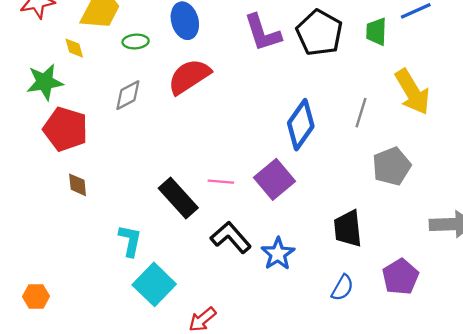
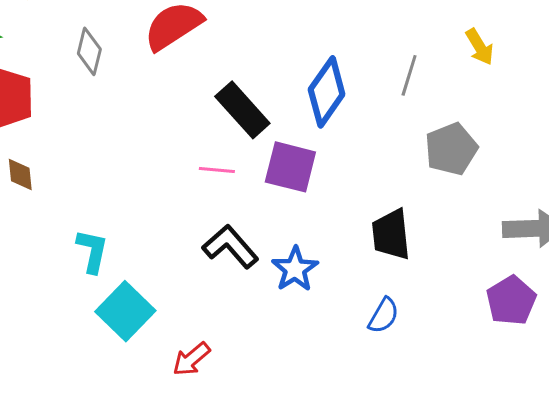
yellow arrow: (412, 92) -> (480, 47), size x0.6
gray diamond: (128, 95) -> (89, 51), turned -48
purple square: (275, 179) -> (290, 167), turned -36
black rectangle: (178, 198) -> (242, 110), moved
purple pentagon: (400, 277) -> (511, 301), moved

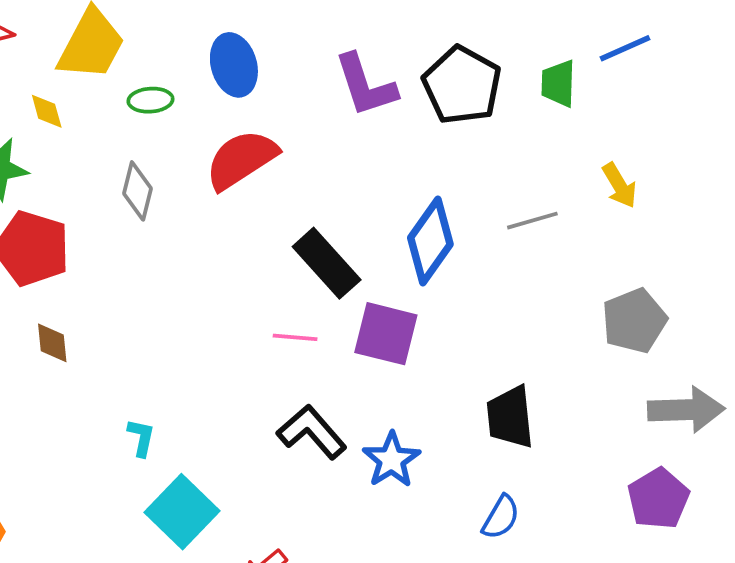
gray line: (409, 75) -> (532, 221), turned 57
gray pentagon: (451, 149) -> (634, 321), moved
cyan L-shape: (92, 251) -> (141, 437), size x0.7

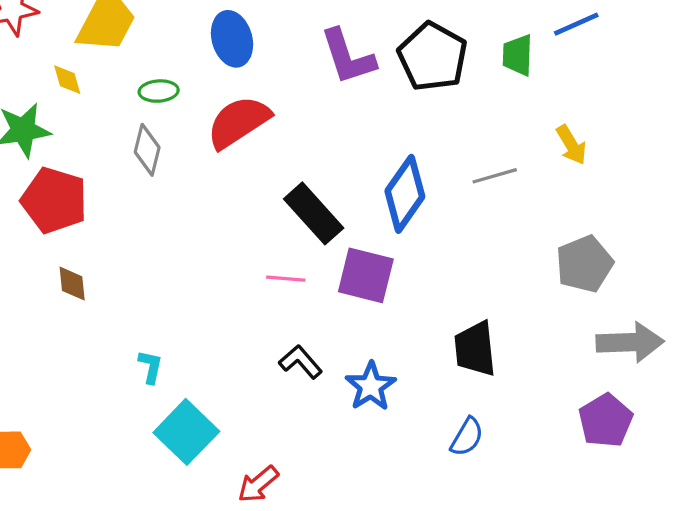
green ellipse: (150, 100) -> (159, 91), moved
black L-shape: (312, 432) -> (301, 362), size x0.7

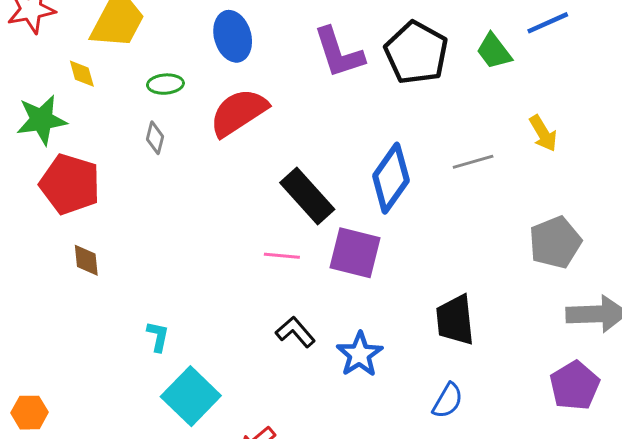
green trapezoid: (518, 55) -> (494, 51), turned -39
gray diamond: (147, 150) -> (155, 138), size x0.7

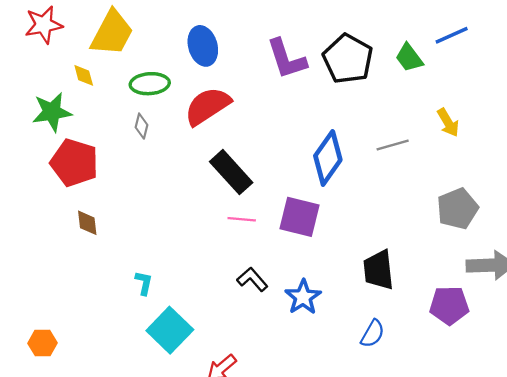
green ellipse: (165, 84) -> (150, 84), size x1.4
black rectangle: (307, 196) -> (231, 172), moved
purple pentagon: (575, 386) -> (449, 305), moved, turned 30

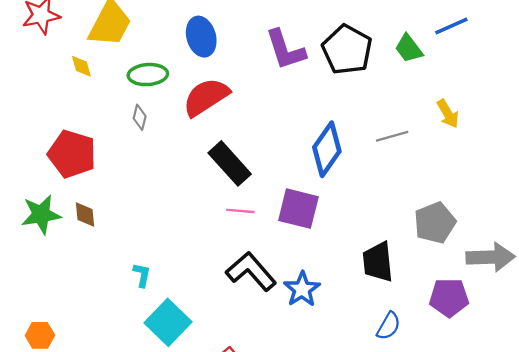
green star: (52, 112) -> (41, 214), moved
gray pentagon: (457, 209) -> (435, 223), moved
black L-shape: (252, 279) -> (251, 271), size x1.6
blue semicircle: (373, 334) -> (389, 326), moved

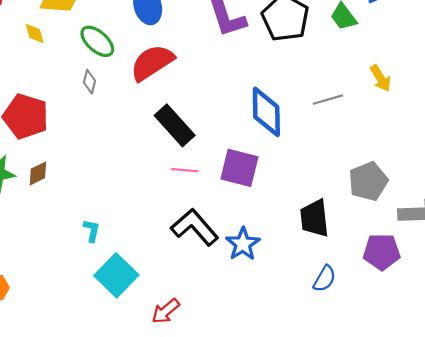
green ellipse: (148, 75) -> (97, 41), turned 45
blue diamond: (327, 149) -> (266, 112), turned -36
brown diamond: (85, 214) -> (38, 173), turned 70

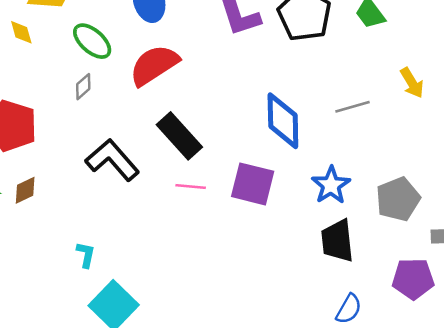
gray diamond: (89, 82) -> (83, 87), turned 35
black L-shape: (195, 227) -> (112, 160), moved
blue star: (243, 244) -> (331, 185), moved

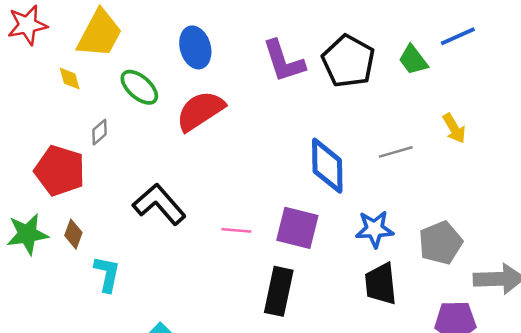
gray diamond: (83, 87) -> (100, 132), moved
black rectangle: (179, 136) -> (279, 291), moved, turned 54
blue star: (331, 185) -> (375, 229), turned 30
brown diamond: (25, 190) -> (73, 234), turned -44
cyan L-shape: (86, 255) -> (107, 274), moved, size x1.4

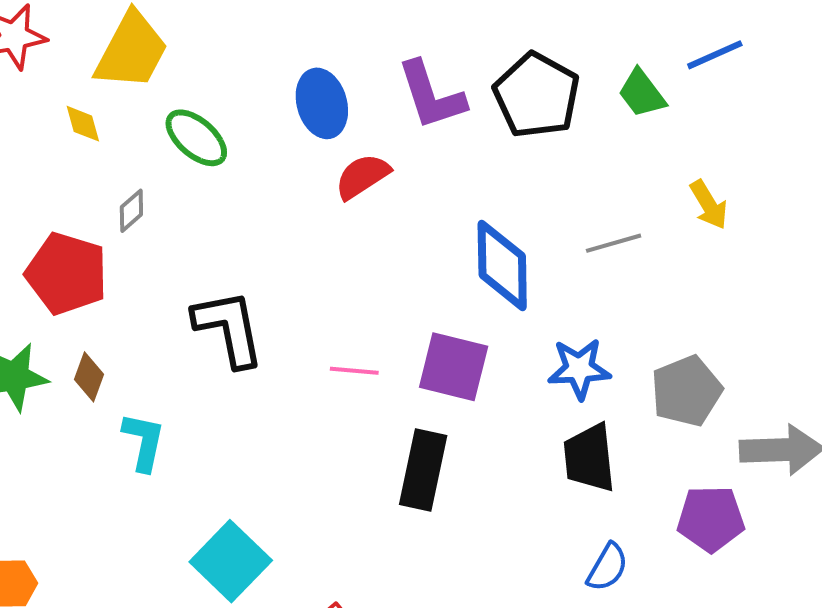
blue ellipse: (195, 47) -> (322, 103), moved
red semicircle: (200, 111) -> (362, 176), moved, size x0.7
black L-shape: (159, 204) -> (229, 328), turned 30

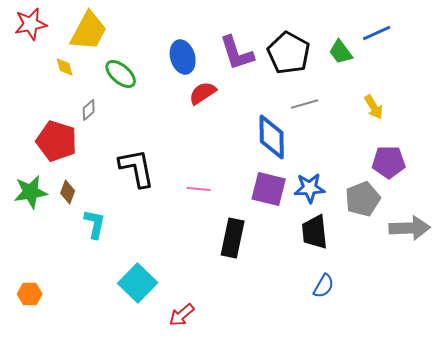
gray line: (614, 243) -> (305, 104), moved
purple square: (454, 367) -> (269, 189), moved
purple pentagon: (711, 519) -> (389, 162), moved

